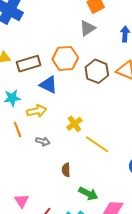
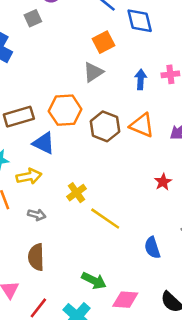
brown semicircle: (66, 170) -> (36, 257), moved, size x1.5

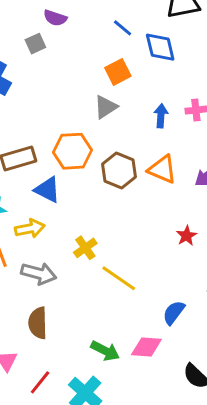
gray arrow: (37, 215) -> (39, 273), size x1.6
blue semicircle: (152, 248) -> (174, 313), turned 55
pink diamond: (125, 300) -> (146, 347), moved

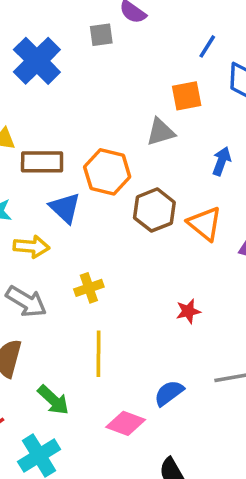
blue line: (123, 28) -> (207, 46), turned 66
red star: (187, 236) -> (188, 311), moved
yellow line: (119, 278) -> (99, 354), moved, turned 39
green arrow: (105, 351) -> (53, 400), moved

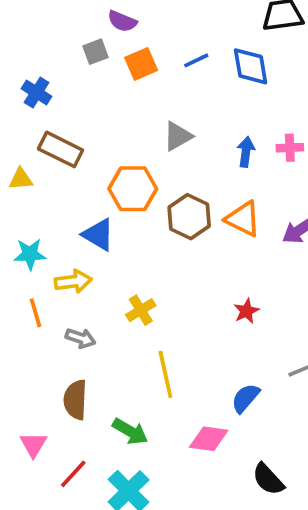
blue line: (207, 46) -> (196, 60), moved, turned 45
blue cross: (37, 61) -> (37, 92), size x0.6
orange square: (187, 96) -> (141, 64), moved
brown rectangle: (42, 162) -> (61, 149), moved, turned 39
gray arrow: (26, 302) -> (81, 338), size x0.7

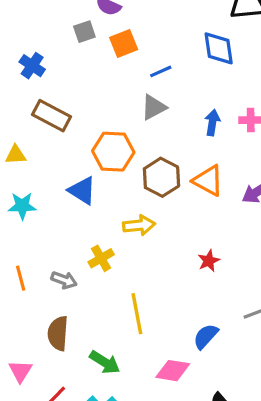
blue line: (196, 60) -> (161, 71), moved
yellow triangle: (21, 179) -> (16, 155), moved
yellow arrow: (73, 281) -> (139, 225), moved
yellow cross: (141, 310) -> (101, 258), moved
orange line: (36, 313) -> (21, 278), moved

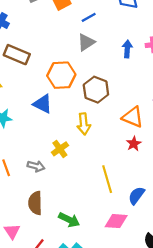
orange triangle: (208, 181) -> (133, 117), moved
yellow arrow: (139, 225) -> (84, 124), turned 95
yellow line: (137, 314) -> (107, 179), moved

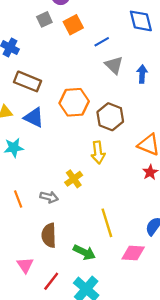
gray triangle: (86, 42) -> (114, 65), moved, turned -42
blue triangle: (43, 104) -> (34, 117), moved
yellow line: (107, 179) -> (107, 223), moved

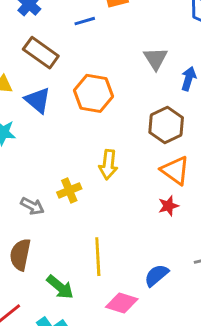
blue line: (102, 42) -> (85, 21), moved
brown hexagon: (110, 117) -> (166, 125), moved

